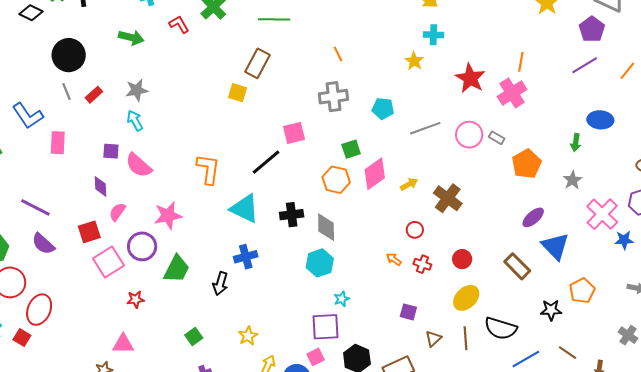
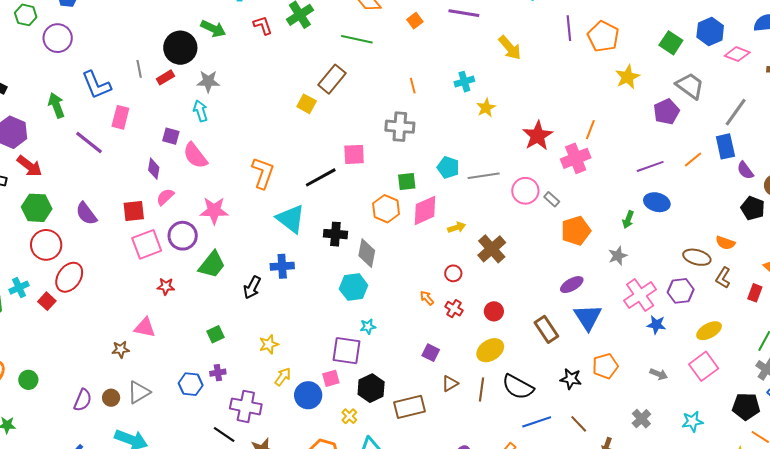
cyan cross: (434, 35) -> (464, 82), moved, turned -30
black circle: (69, 55) -> (180, 48), moved
purple line: (585, 65) -> (650, 166), moved
cyan pentagon: (383, 109) -> (448, 167), moved
purple line: (35, 207) -> (89, 142), moved

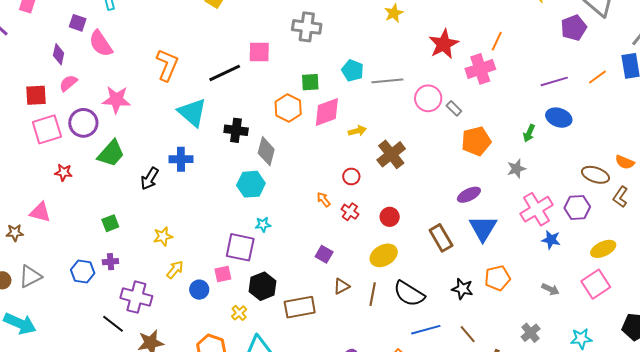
blue circle: (308, 395) -> (199, 290), size x0.7

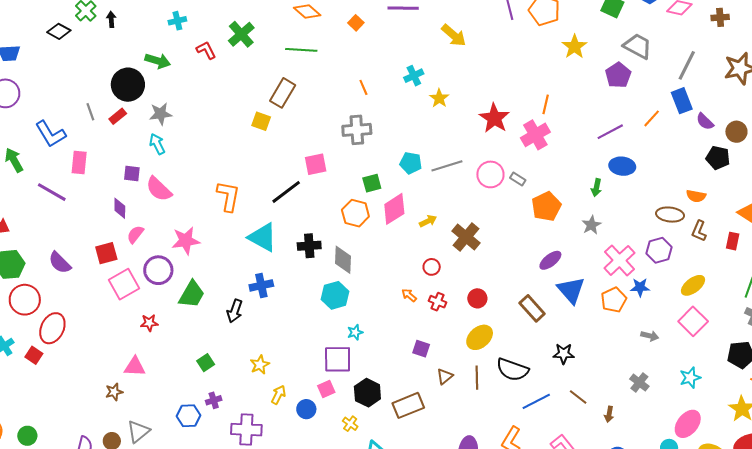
orange pentagon: (498, 278) -> (614, 300), moved

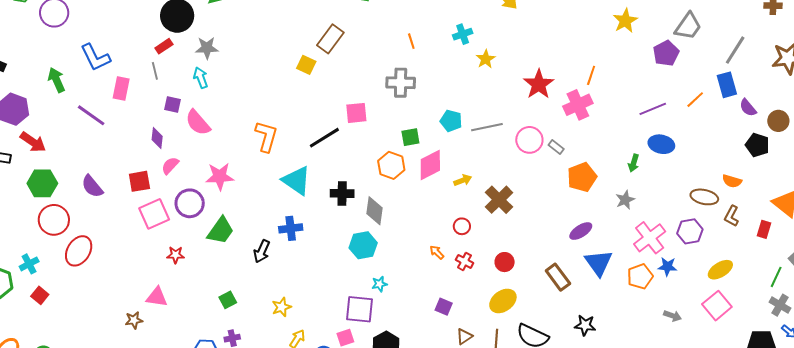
gray trapezoid: (638, 46) -> (688, 26), turned 92
gray line: (90, 112) -> (155, 71), moved
red square: (34, 355) -> (40, 295), moved

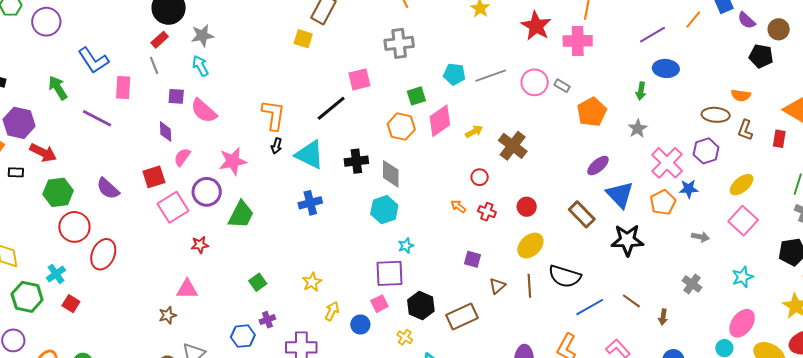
pink cross: (578, 105) -> (578, 41), turned 32
black arrow: (262, 251) -> (277, 146), moved, size x0.7
black star: (585, 325) -> (627, 240), moved, size x1.5

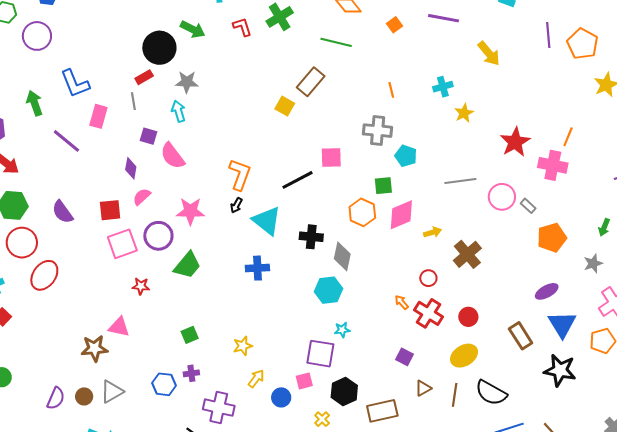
cyan pentagon: (454, 74) -> (406, 156), moved
red cross: (487, 212) -> (429, 313), size x1.6
brown star: (168, 315) -> (95, 348), size x1.5

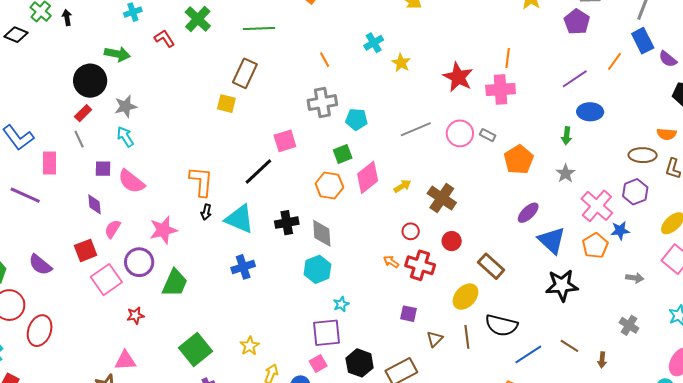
red circle: (468, 317) -> (452, 241), moved
green square: (190, 335) -> (195, 349), size x1.8
brown rectangle: (521, 336) -> (491, 266), moved

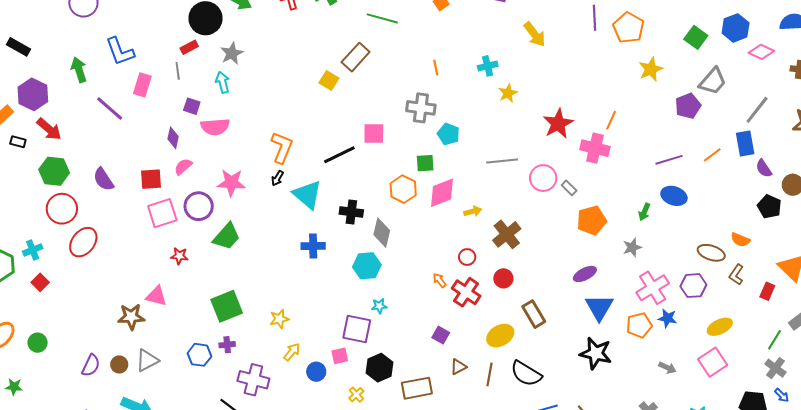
gray star: (126, 106) -> (232, 53), turned -30
pink semicircle: (131, 181) -> (215, 127), turned -60
blue cross: (243, 267) -> (313, 246), moved

